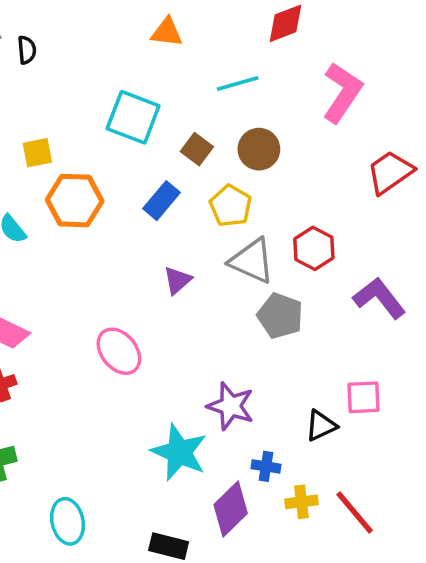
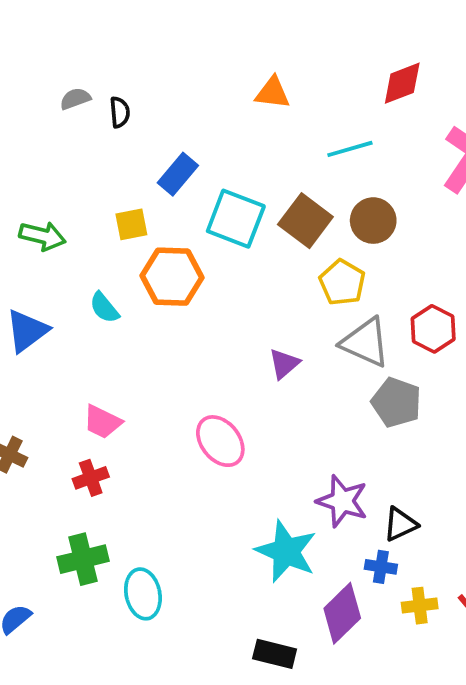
cyan square: (133, 117) -> (236, 219), moved
brown square: (197, 149) -> (305, 221), size x1.5
blue rectangle: (161, 201) -> (178, 174), moved
black triangle: (321, 426) -> (400, 524), moved
cyan ellipse: (68, 521) -> (143, 594), moved

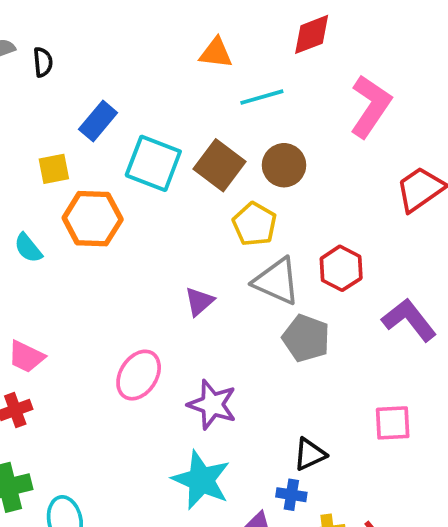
orange triangle: (273, 93) -> (216, 53), moved
pink ellipse: (220, 441) -> (139, 375), turned 72
purple star: (342, 501) -> (212, 405), moved

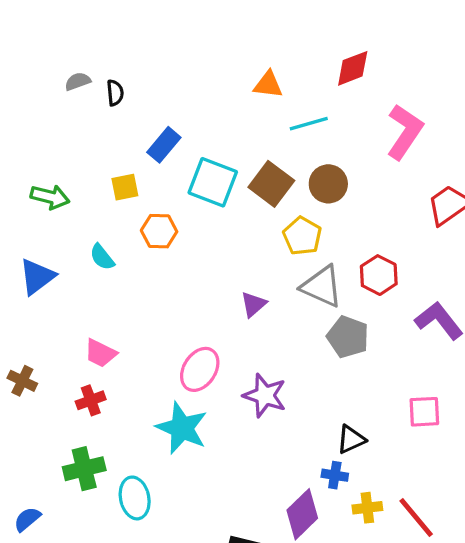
orange hexagon: (93, 219) -> (159, 231), size x0.7
cyan star: (201, 480) -> (182, 428), moved

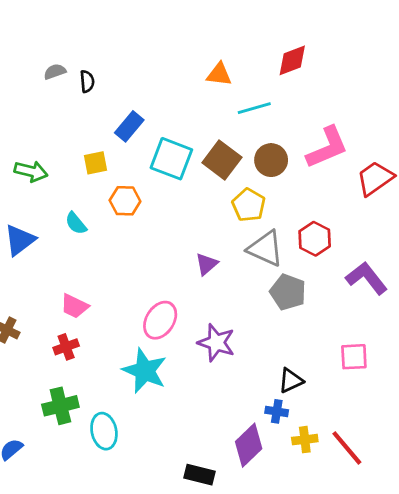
pink L-shape: (405, 132) -> (327, 147), moved, turned 33

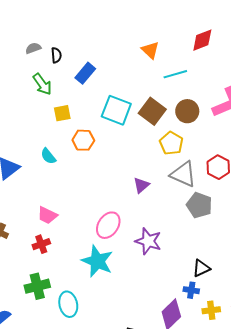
orange triangle: (219, 74) -> (150, 50), turned 36
blue rectangle: (129, 126) -> (85, 73), moved
green arrow: (31, 171) -> (42, 84), moved, turned 40

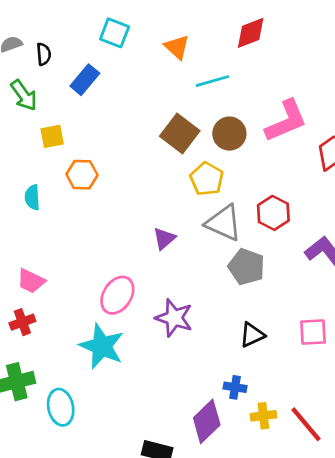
cyan square: (116, 110) -> (115, 33), moved, size x0.7
cyan semicircle: (48, 156) -> (32, 197), turned 36
black triangle: (201, 268) -> (252, 335), moved

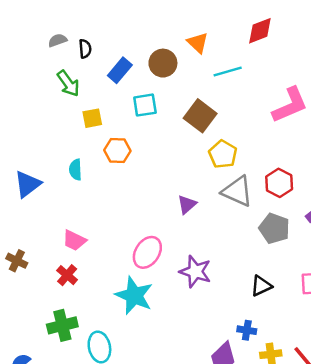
cyan square: (115, 33) -> (145, 105), moved, turned -30
brown circle: (229, 134) -> (163, 63), moved
gray pentagon: (246, 267) -> (274, 228), moved
red cross: (22, 322) -> (67, 275), turned -30

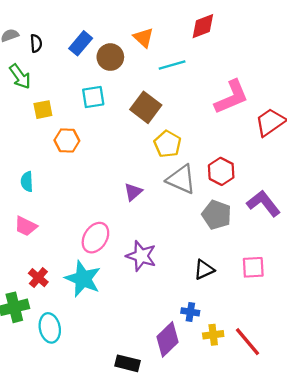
blue rectangle: (120, 70) -> (81, 43), moved
cyan semicircle: (75, 170) -> (27, 182), moved
red cross: (67, 275) -> (38, 278), moved

